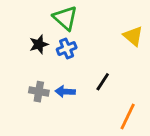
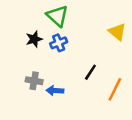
blue arrow: (65, 92) -> (55, 91), moved
orange line: (128, 117) -> (115, 89), moved

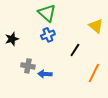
black star: (34, 39) -> (12, 39), moved
black line: (90, 72) -> (75, 50), moved

